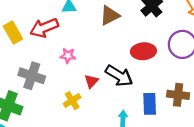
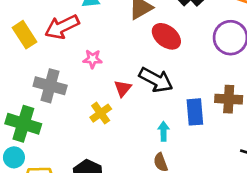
red ellipse: (143, 51) -> (166, 36), moved, turned 45

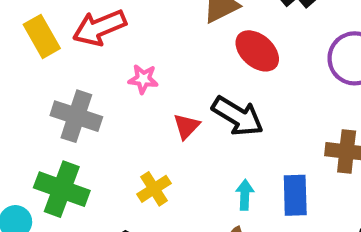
blue rectangle: (195, 112) -> (295, 195), moved
yellow cross: (101, 113) -> (154, 189), moved
green cross: (23, 124) -> (62, 189), moved

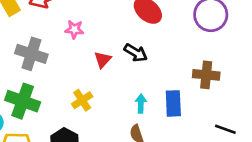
black arrow: (238, 116) -> (136, 53), size x0.7

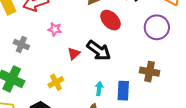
black arrow: (136, 53) -> (99, 51), size x1.4
gray cross: (31, 54) -> (21, 45), size x0.7

